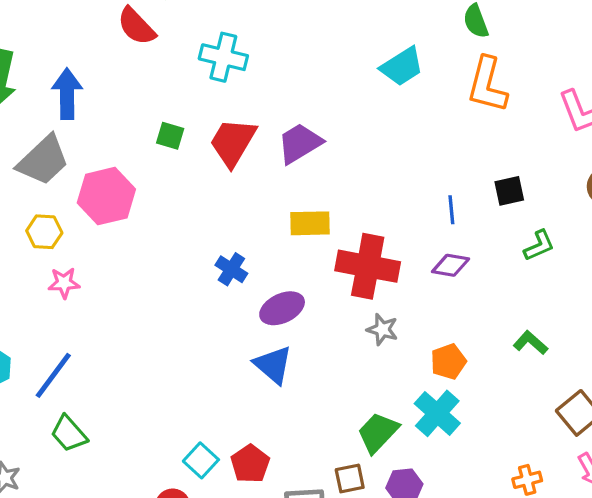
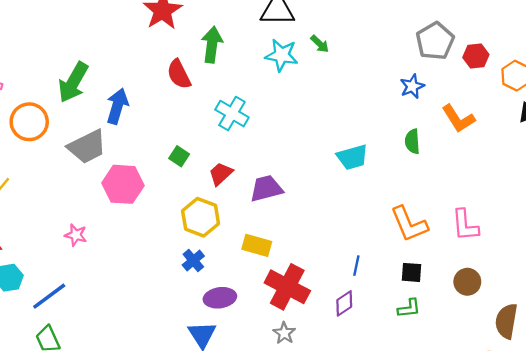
orange L-shape: (487, 85) -> (409, 224), moved, turned -54
red trapezoid: (233, 142) -> (221, 174), size x0.7
black square: (509, 191) -> (412, 272), moved
yellow hexagon: (44, 232) -> (201, 217), moved, size x1.5
purple diamond: (451, 265) -> (344, 303), turned -60

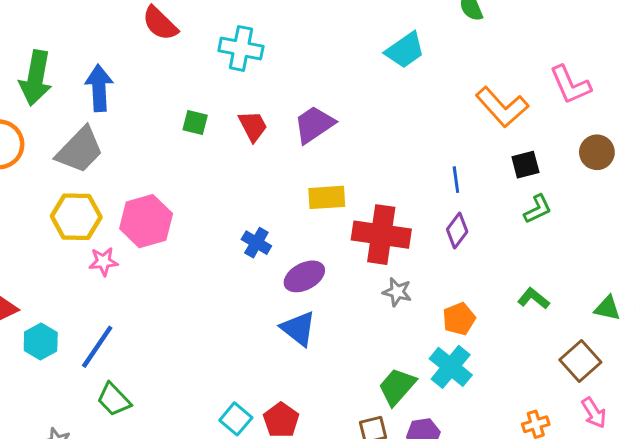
red trapezoid: (221, 174) -> (253, 126), turned 124
pink hexagon: (123, 184) -> (146, 221), moved
yellow hexagon: (201, 217) -> (76, 217), moved

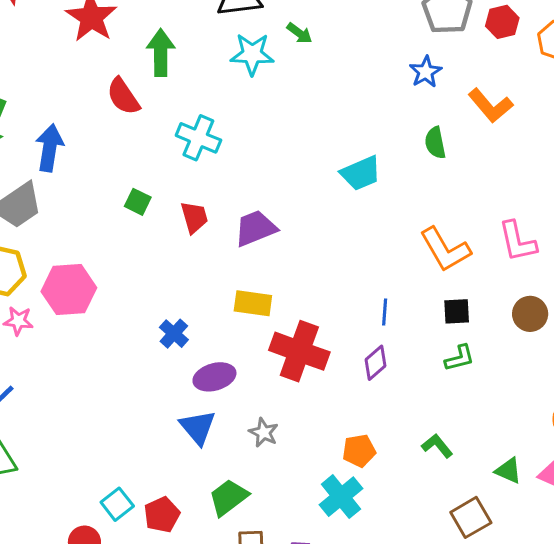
gray star: (397, 292) -> (264, 433), moved
green trapezoid: (397, 387) -> (228, 497), moved

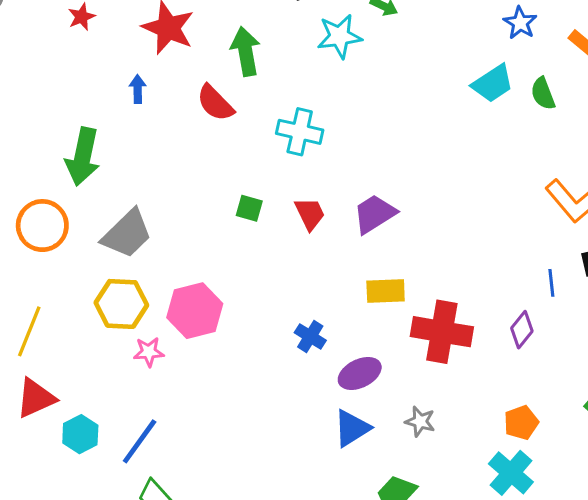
blue arrow: (50, 148) -> (138, 89), moved, size x0.6
cyan trapezoid: (361, 173) -> (493, 83), moved
blue line: (385, 312) -> (551, 283), moved
blue triangle: (198, 427) -> (352, 428), turned 48

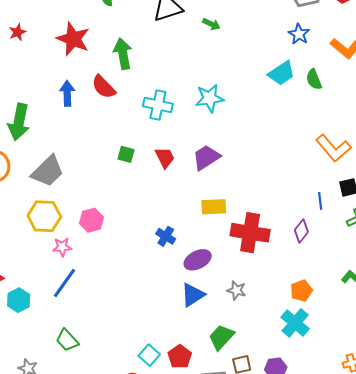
cyan star: (339, 36) -> (210, 98), moved
blue arrow: (138, 89) -> (67, 93), moved, size x1.4
pink hexagon: (195, 311) -> (91, 220), size x0.7
blue line: (140, 441) -> (65, 283), moved

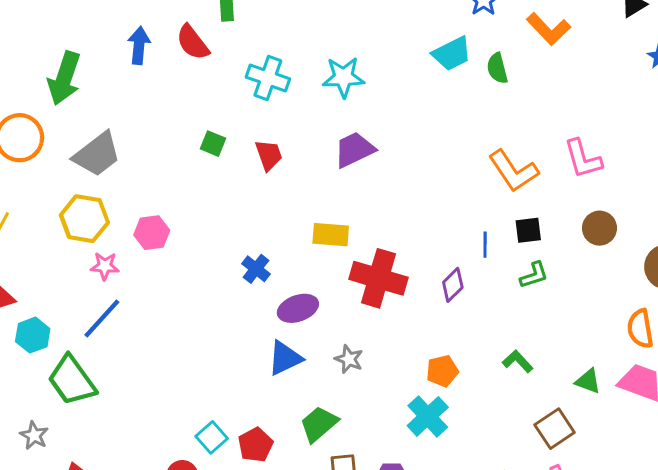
purple trapezoid: (206, 157) -> (354, 150), moved
green trapezoid: (67, 340) -> (72, 380), moved, size x1.5

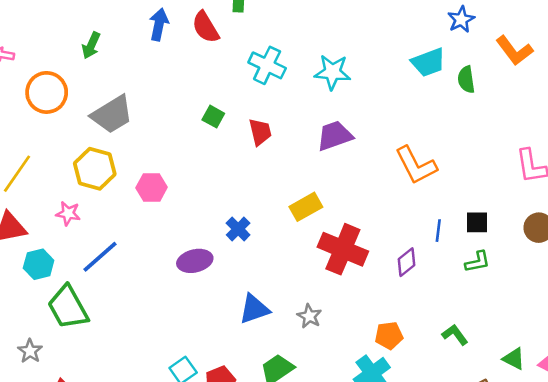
green arrow: (64, 78) -> (91, 45), size x0.6
orange L-shape: (513, 171) -> (416, 165), moved
yellow rectangle: (331, 235) -> (306, 207), turned -40
pink star: (105, 266) -> (68, 213), moved
purple ellipse: (298, 308) -> (195, 261), moved

